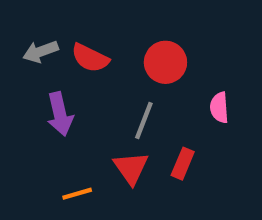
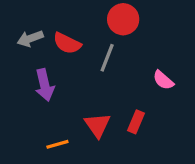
red circle: (165, 62) -> (123, 19), moved
pink semicircle: (219, 108) -> (163, 80), turned -45
gray line: (144, 120) -> (107, 58), moved

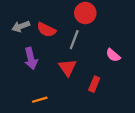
red triangle: (98, 125) -> (68, 67), moved

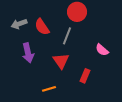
red semicircle: (46, 30) -> (42, 27), turned 30
orange line: (40, 100) -> (49, 89), moved

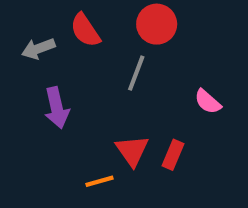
red semicircle: (42, 27) -> (85, 30), moved
red triangle: (61, 61) -> (132, 151), moved

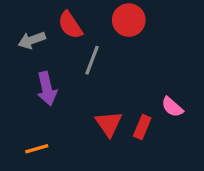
gray line: (136, 73) -> (92, 60), moved
pink semicircle: (208, 102) -> (172, 107), moved
orange line: (100, 181) -> (37, 149), moved

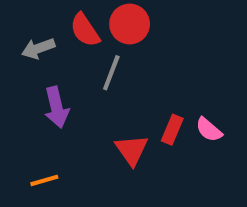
red circle: (129, 20) -> (130, 24), moved
red rectangle: (142, 127) -> (172, 130), moved

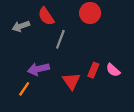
red circle: (130, 24) -> (90, 13), moved
purple arrow: (56, 107) -> (38, 69), moved, turned 90
orange line: (44, 180) -> (24, 89), moved, turned -40

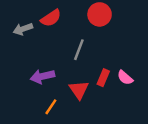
red semicircle: (46, 16) -> (51, 18), turned -90
gray line: (60, 39) -> (79, 50), moved
orange line: (24, 89) -> (51, 107), moved

